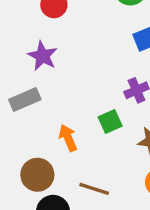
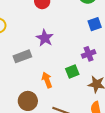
purple star: (42, 56) -> (45, 38), moved

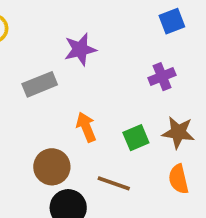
purple star: (45, 38) -> (80, 49), turned 30
green square: (72, 71) -> (136, 138), moved

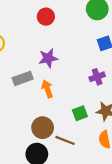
orange arrow: (86, 127) -> (47, 89), moved
brown circle: (52, 167) -> (43, 128), moved

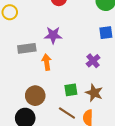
purple cross: (97, 77) -> (93, 61), turned -32
brown line: (65, 140) -> (67, 113), moved

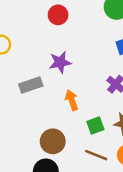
orange arrow: (47, 62) -> (72, 100), moved

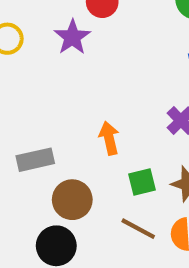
purple star: (60, 62) -> (72, 37), moved, turned -30
gray rectangle: (31, 85) -> (35, 160), moved

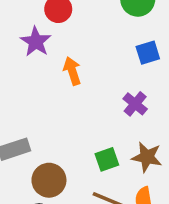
orange arrow: (109, 138) -> (72, 71), moved

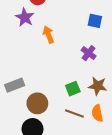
blue square: (148, 53) -> (95, 21), turned 32

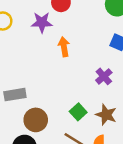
purple star: (25, 17) -> (42, 22), turned 30
green square: (73, 89) -> (78, 112), turned -32

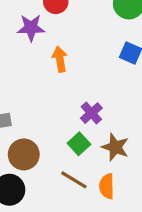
purple cross: (104, 76) -> (91, 113), moved

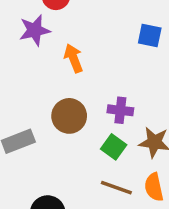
purple cross: (91, 113) -> (120, 110), turned -30
brown circle: (24, 154) -> (69, 116), moved

